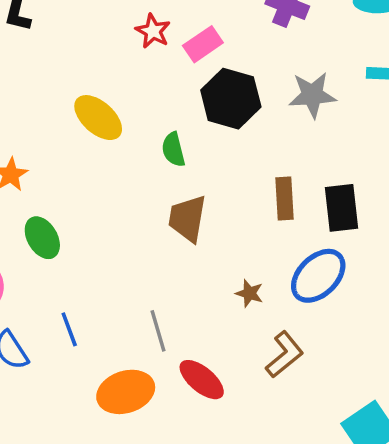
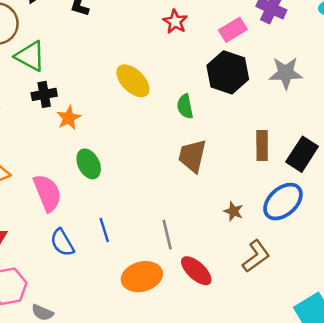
pink rectangle: (203, 44) -> (233, 30), moved
black rectangle: (342, 208) -> (302, 154), turned 36

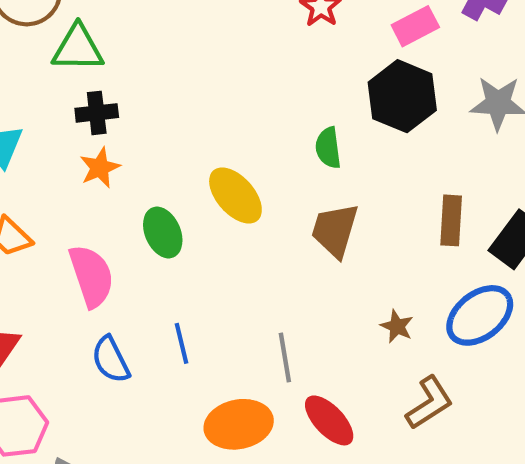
green triangle: (30, 56) -> (78, 48), turned -32
yellow ellipse: (133, 81) -> (235, 195), moved
orange star: (69, 118) -> (100, 168), moved

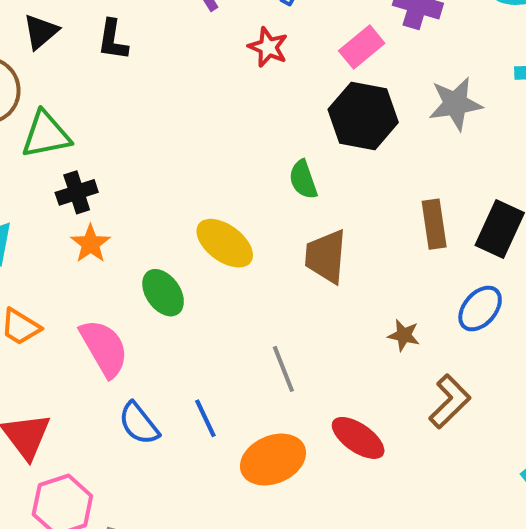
blue ellipse: (480, 315) -> (480, 309), size x0.7
blue line: (181, 343) -> (205, 418), moved
gray line: (285, 357) -> (283, 369), moved

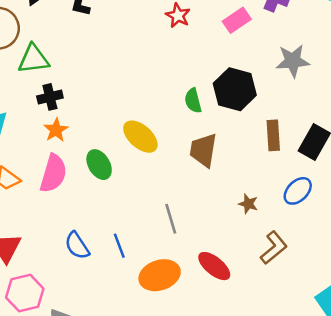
black hexagon: (363, 116) -> (235, 89), moved
pink semicircle: (104, 348) -> (53, 173), moved, turned 42

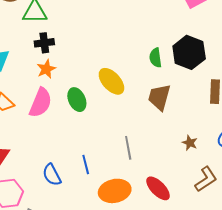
blue semicircle: (77, 246) -> (52, 175), moved

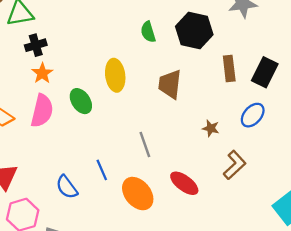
green semicircle: (155, 58) -> (148, 32), moved
yellow ellipse: (111, 81) -> (115, 75), turned 44
orange ellipse: (115, 191) -> (138, 194), turned 72

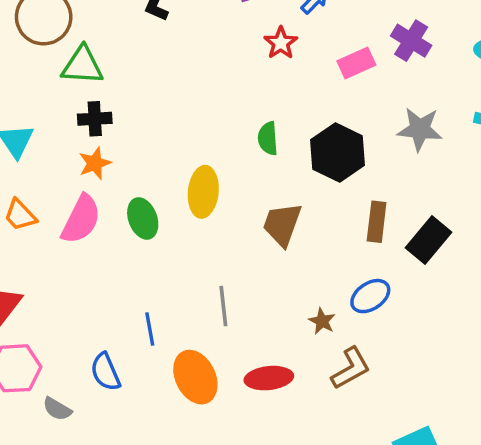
blue ellipse: (253, 115) -> (370, 296), moved
brown star: (211, 128) -> (322, 321), moved
red ellipse: (184, 183) -> (269, 378), turned -56
blue semicircle: (67, 187) -> (106, 372), moved

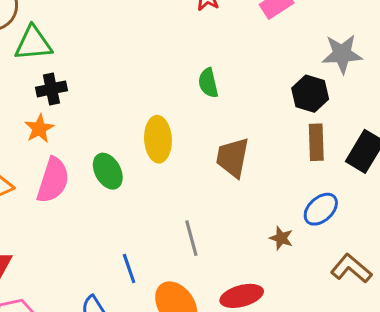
black hexagon: (338, 153) -> (310, 94), moved, size x0.7
orange star: (95, 163) -> (39, 129), moved
brown L-shape: (351, 368) -> (351, 269), moved, turned -102

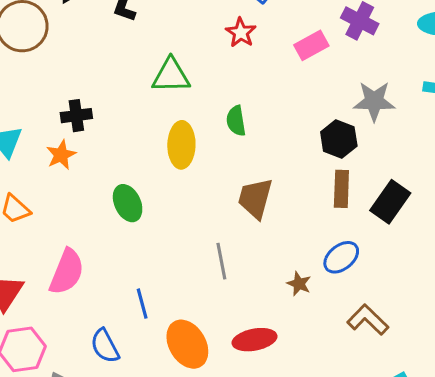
green triangle: (33, 43) -> (171, 76), moved
yellow ellipse: (158, 139) -> (181, 145), moved
pink semicircle: (53, 180) -> (67, 272), moved
gray line: (191, 238) -> (221, 261), moved

